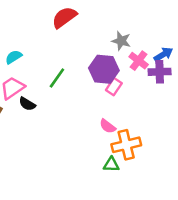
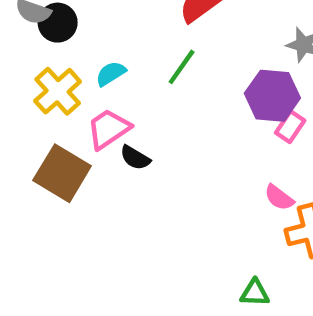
green line: (57, 78) -> (182, 67), moved
green triangle: (111, 165) -> (255, 293), moved

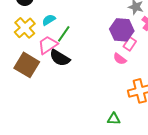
green line: (182, 67) -> (64, 34), moved
black semicircle: (135, 158) -> (60, 58), size x1.5
pink semicircle: (279, 198) -> (120, 59), moved

